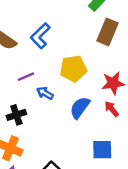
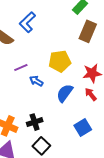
blue L-shape: (40, 36) -> (27, 22), moved
black cross: (16, 115) -> (35, 122), moved
blue square: (102, 150) -> (83, 128), turned -30

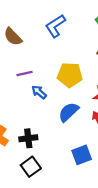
blue L-shape: (27, 22) -> (55, 26), moved

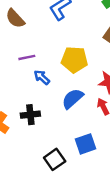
black cross: (28, 138) -> (30, 115), moved
black square: (31, 167) -> (55, 159), moved

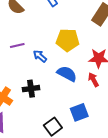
purple line: (27, 57) -> (17, 45), moved
blue semicircle: (73, 99) -> (67, 74), turned 72

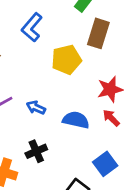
yellow pentagon: (68, 40) -> (66, 60), moved

